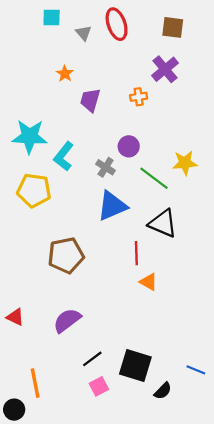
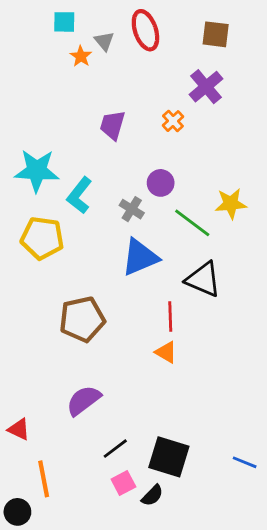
orange star: (65, 74) -> (81, 56), moved
orange cross: (139, 97) -> (173, 121), turned -35
orange triangle: (149, 282) -> (166, 352), moved
red triangle: (15, 317) -> (19, 429), moved
black semicircle: (163, 391) -> (152, 495), moved

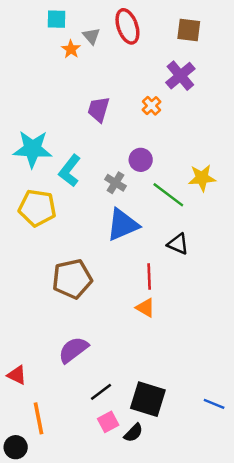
black triangle: (203, 279) -> (178, 244), size x0.7

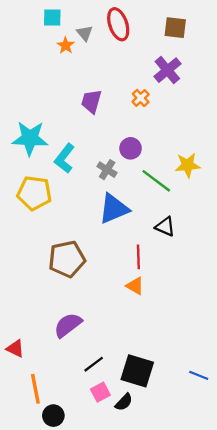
black circle: (16, 447) -> (53, 416), moved

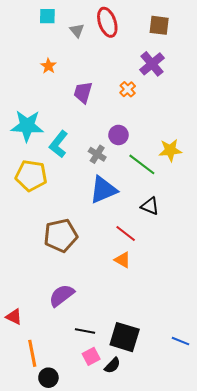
orange star: (66, 45) -> (48, 66), moved
red line: (138, 257) -> (126, 233), turned -50
black line: (94, 364) -> (85, 331), turned 48

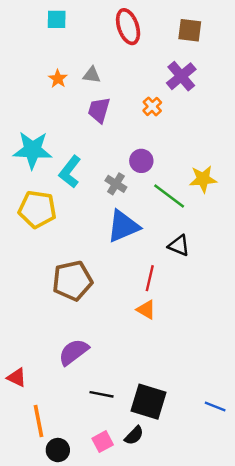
gray triangle: (77, 30) -> (92, 75), moved, turned -42
red line: (126, 233) -> (150, 278), turned 65
pink square: (91, 356) -> (103, 442), moved

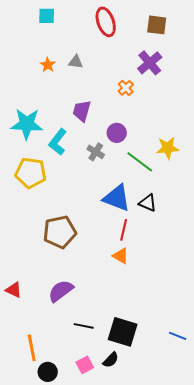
purple trapezoid: (99, 110) -> (82, 111), moved
blue triangle: (123, 226) -> (117, 198), moved, turned 44
red triangle: (17, 377) -> (14, 290), moved

